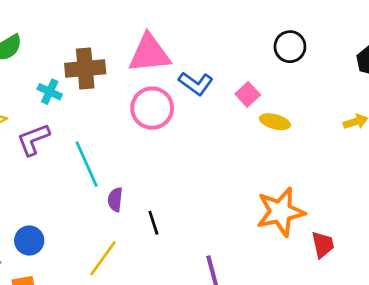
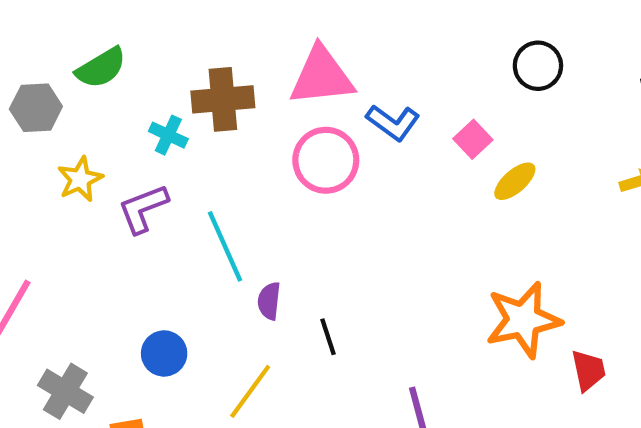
yellow ellipse: (275, 122) -> (515, 181), turned -56
blue circle: (29, 241) -> (164, 353), moved

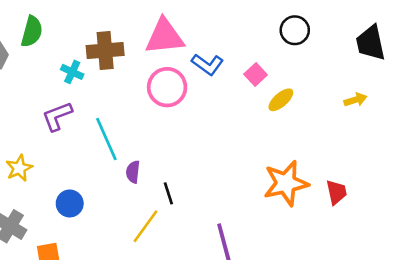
green semicircle: (101, 68) -> (32, 32), turned -44
yellow star: (80, 179) -> (19, 168), moved
red trapezoid: (588, 370) -> (336, 192), moved
yellow line: (250, 391) -> (146, 226), moved

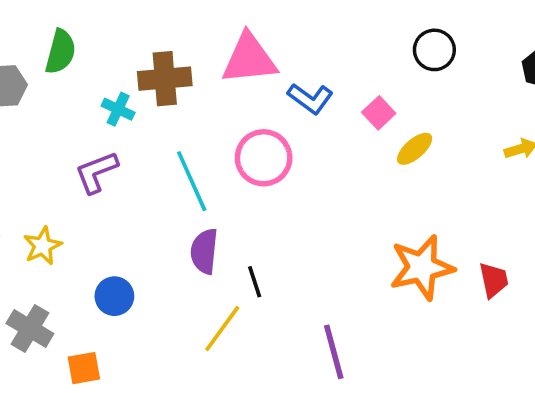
pink circle: (167, 87) -> (264, 158), moved
cyan line: (106, 139) -> (192, 181), moved
purple semicircle: (133, 172) -> (204, 251), size x1.4

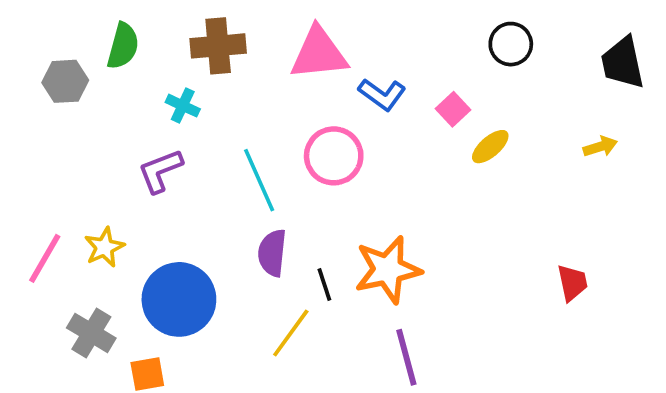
brown cross: (165, 79) -> (218, 46), moved
orange star: (422, 267) -> (388, 270), moved
blue circle: (114, 296) -> (179, 299), size x1.8

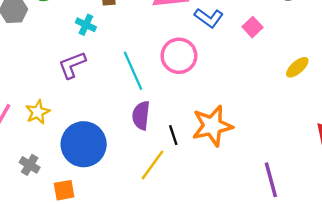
yellow ellipse: (490, 147) -> (297, 67), moved
gray cross: (91, 333) -> (30, 165), size x0.7
purple line: (406, 357) -> (271, 180), moved

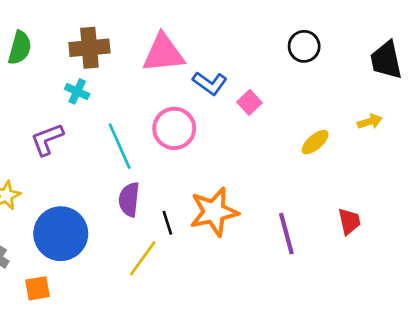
cyan cross: (86, 25) -> (77, 91), moved
pink square: (252, 27) -> (249, 102), moved
purple line: (271, 180) -> (286, 234), moved

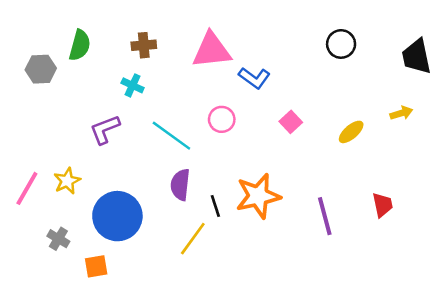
brown cross: (89, 48) -> (144, 45), size x0.7
pink square: (249, 102) -> (291, 122), moved
pink circle: (174, 128) -> (222, 119), size x0.7
cyan line: (120, 146) -> (171, 136), turned -30

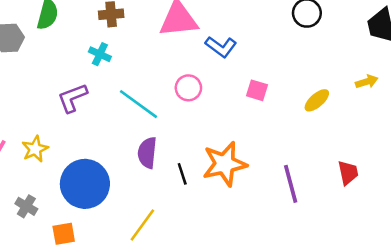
pink square: (291, 122) -> (257, 90), turned -30
yellow line: (193, 239) -> (142, 225), moved

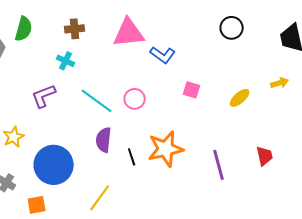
pink circle: (188, 88) -> (135, 99), moved

